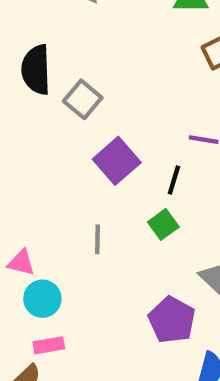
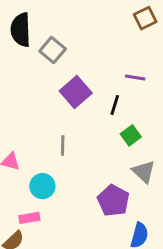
green square: (163, 224) -> (131, 135), moved
cyan circle: (42, 299) -> (42, 186), moved

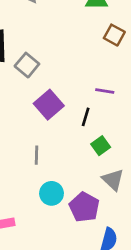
brown square: (145, 18) -> (114, 35), turned -35
cyan circle: (42, 186) -> (52, 193), moved

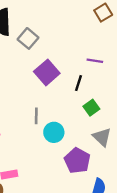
brown square: (114, 35) -> (103, 13), turned 30
cyan circle: (52, 193) -> (54, 132), moved

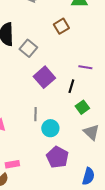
brown square: (103, 13) -> (61, 26), moved
purple pentagon: (77, 161) -> (57, 157), moved

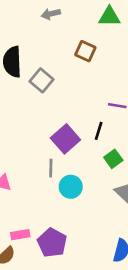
brown square: (61, 26) -> (85, 51), turned -35
purple square: (44, 77) -> (65, 139), moved
purple pentagon: (57, 157) -> (52, 243), moved

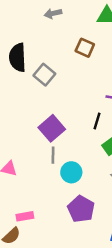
purple square: (65, 139) -> (52, 128), moved
purple pentagon: (52, 243) -> (81, 209), moved

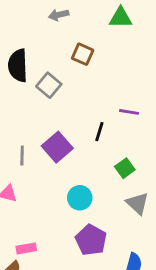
brown square: (85, 48) -> (83, 54), moved
black line: (97, 121) -> (99, 132), moved
gray line: (53, 155) -> (22, 156), moved

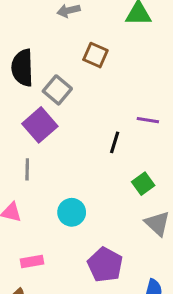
purple square: (57, 147) -> (40, 125), moved
cyan circle: (80, 198) -> (72, 212), moved
pink rectangle: (26, 248) -> (32, 262), moved

